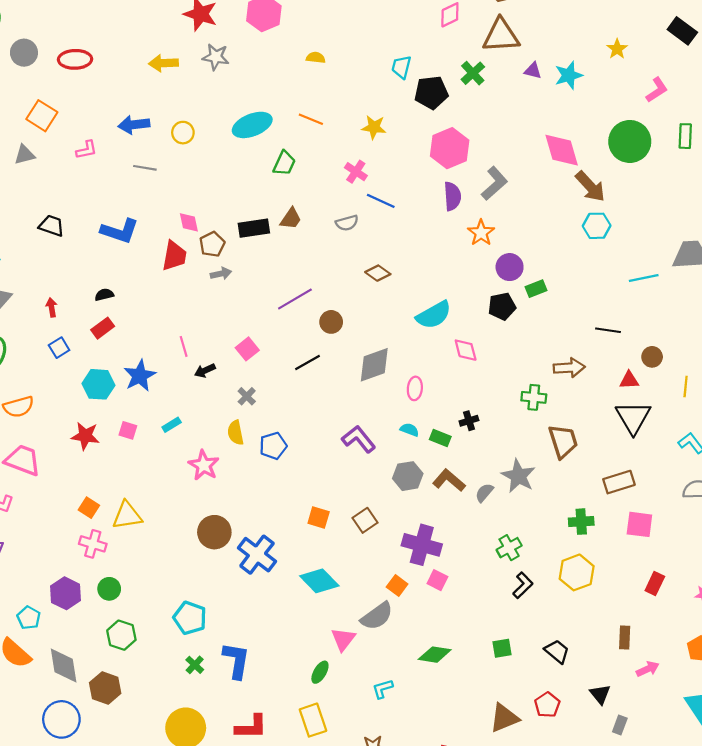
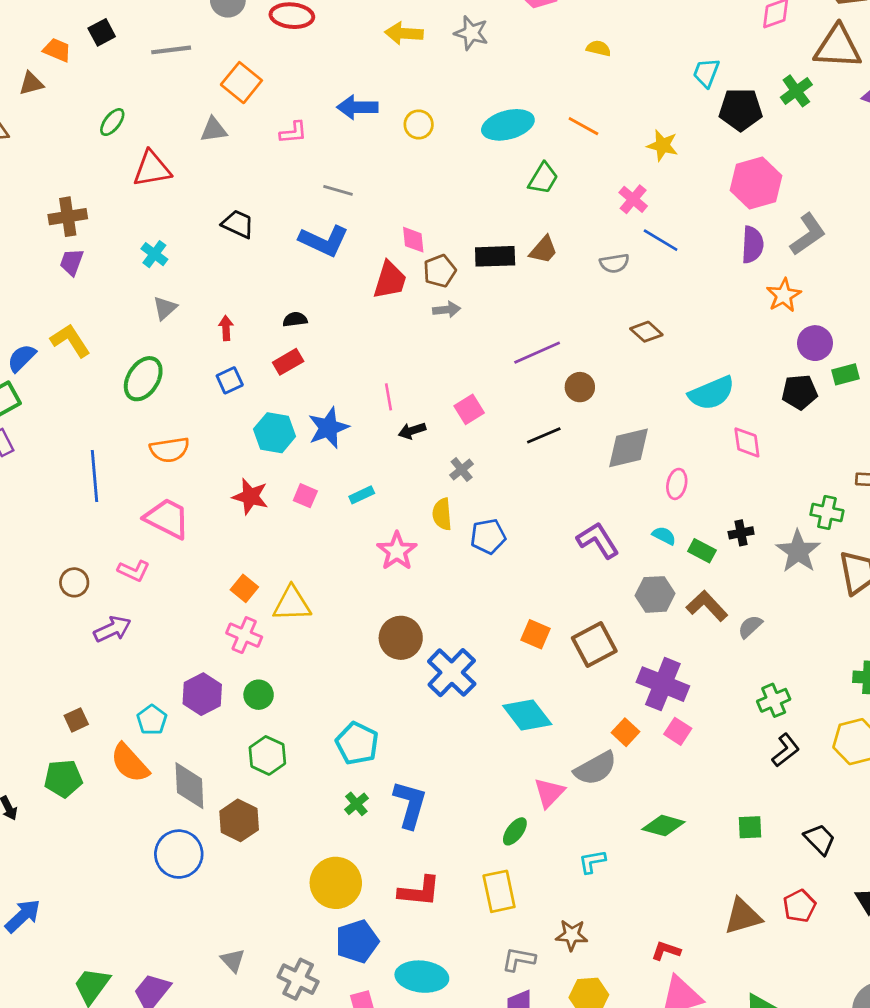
gray line: (145, 168) -> (338, 190), moved
gray star: (518, 476) -> (798, 551), moved
brown square: (365, 520) -> (594, 645), size x1.4

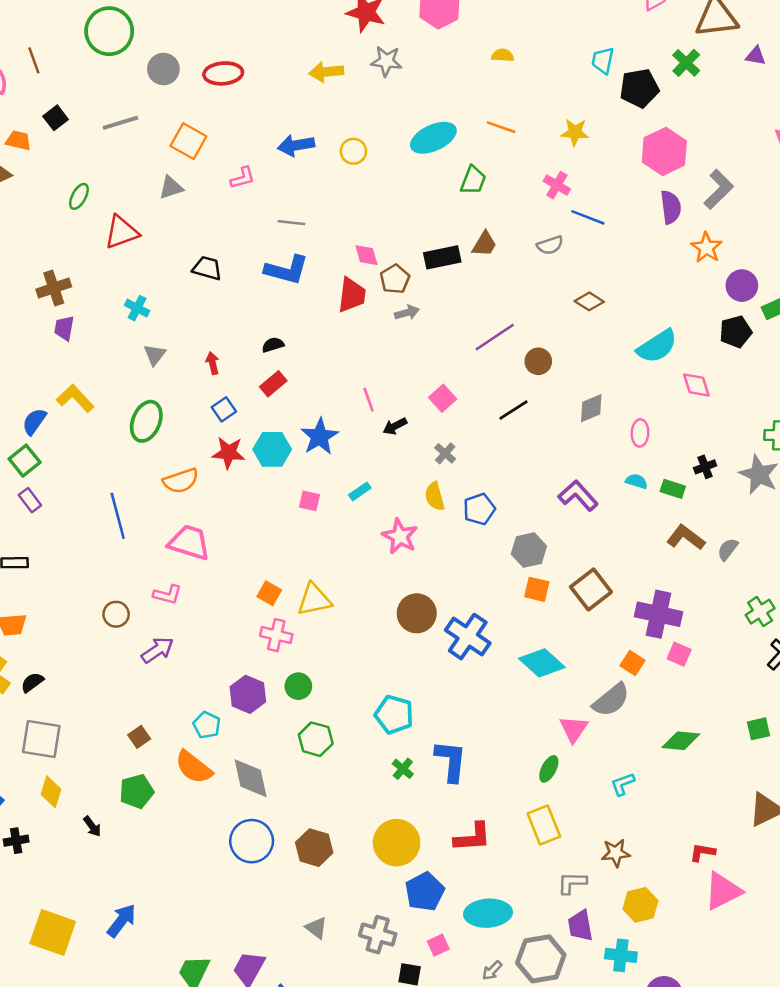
gray diamond: (629, 448) -> (591, 408), size x0.7
red star: (250, 497) -> (229, 453), moved
gray hexagon: (655, 594) -> (529, 550), moved
brown hexagon: (239, 820) -> (314, 848), moved

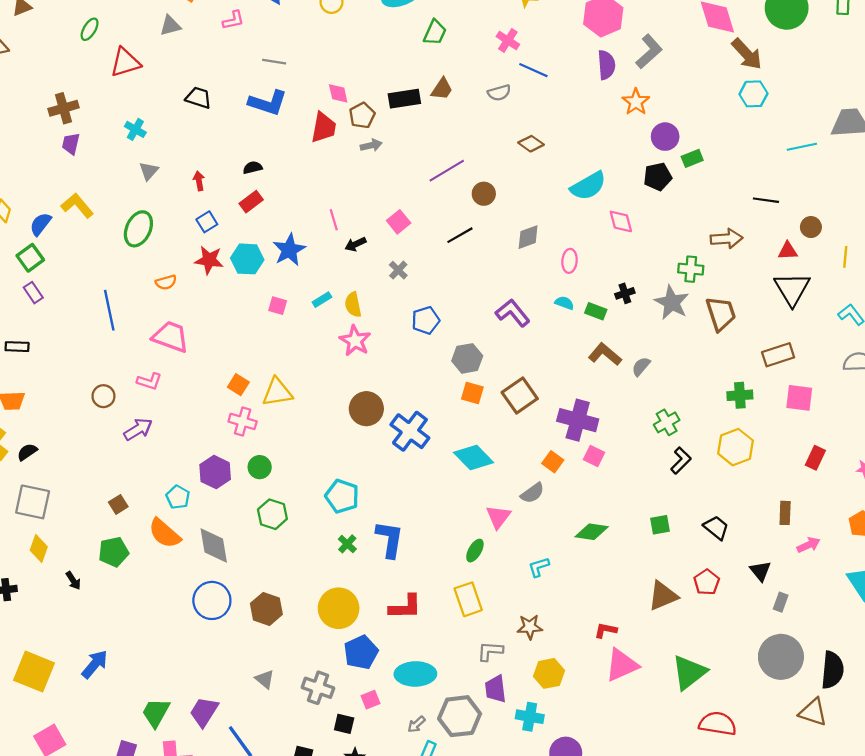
orange semicircle: (181, 481) -> (166, 282), size x0.7
yellow semicircle: (435, 496) -> (353, 305), moved
gray semicircle: (611, 700) -> (532, 493), size x0.7

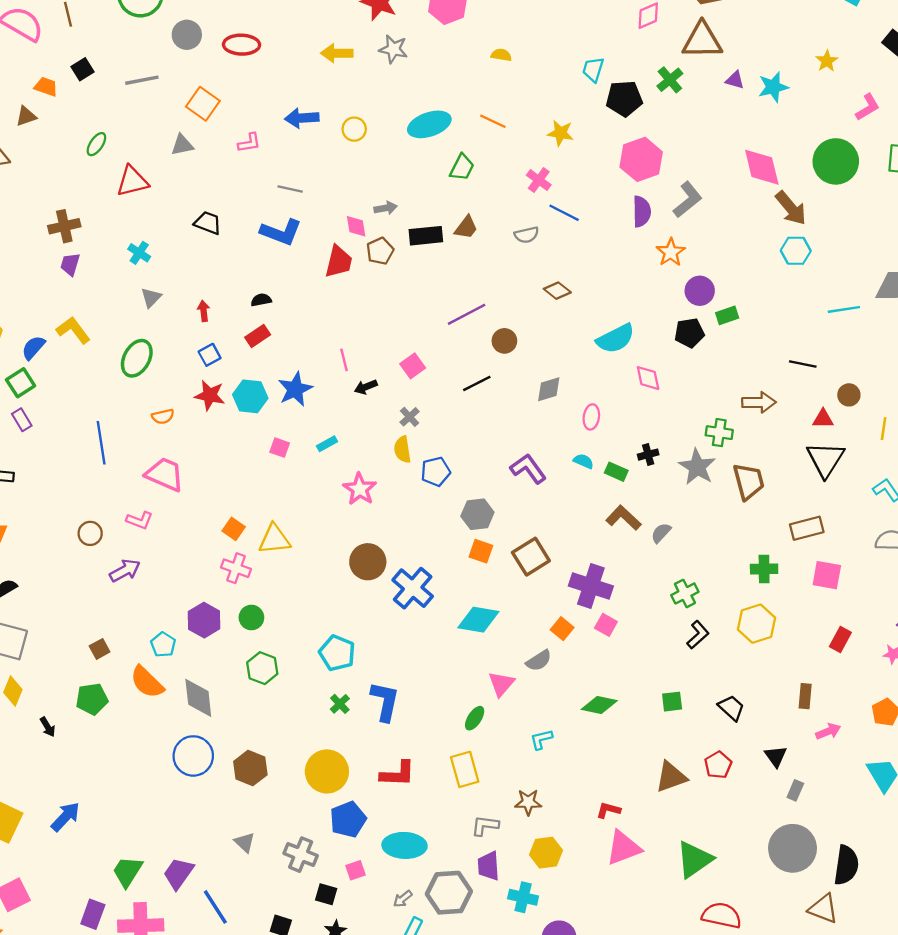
gray arrow: (371, 145) -> (386, 208), moved
yellow semicircle: (353, 305) -> (402, 449), moved
cyan diamond: (474, 458) -> (478, 620), turned -39

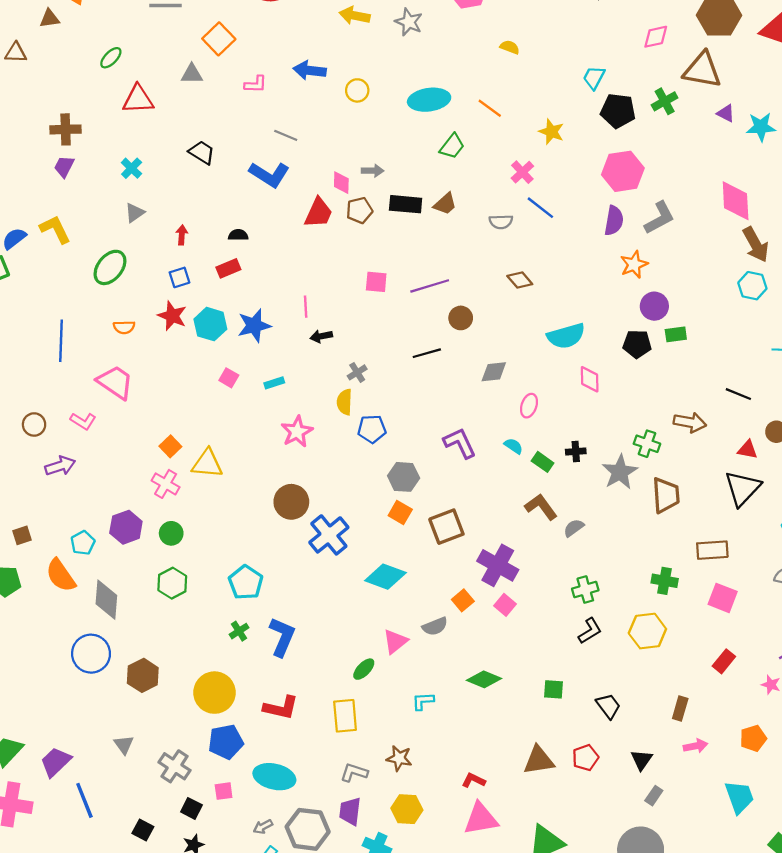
pink square: (413, 366) -> (376, 282), moved, turned 30

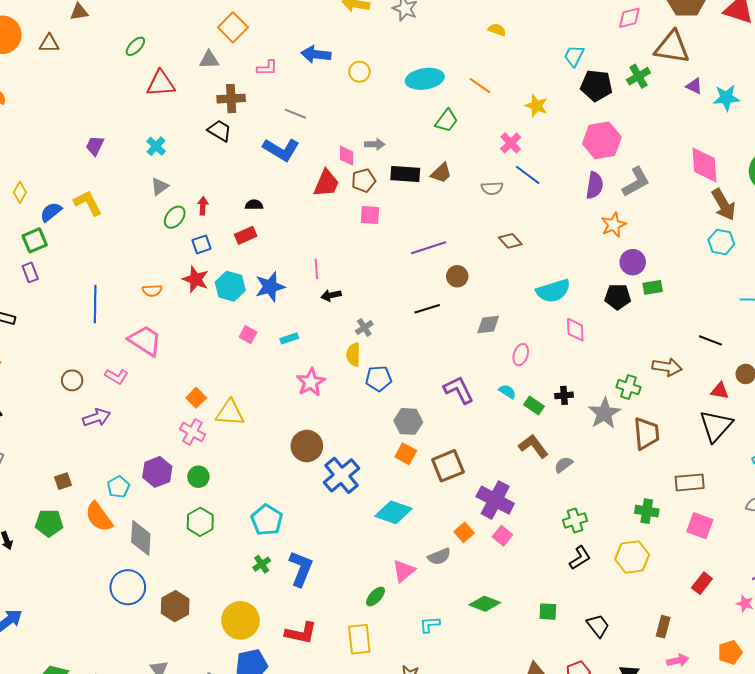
brown cross: (66, 129) -> (231, 99), moved
green ellipse: (110, 267) -> (175, 217), moved, size x0.7
pink square: (376, 282) -> (370, 215), moved

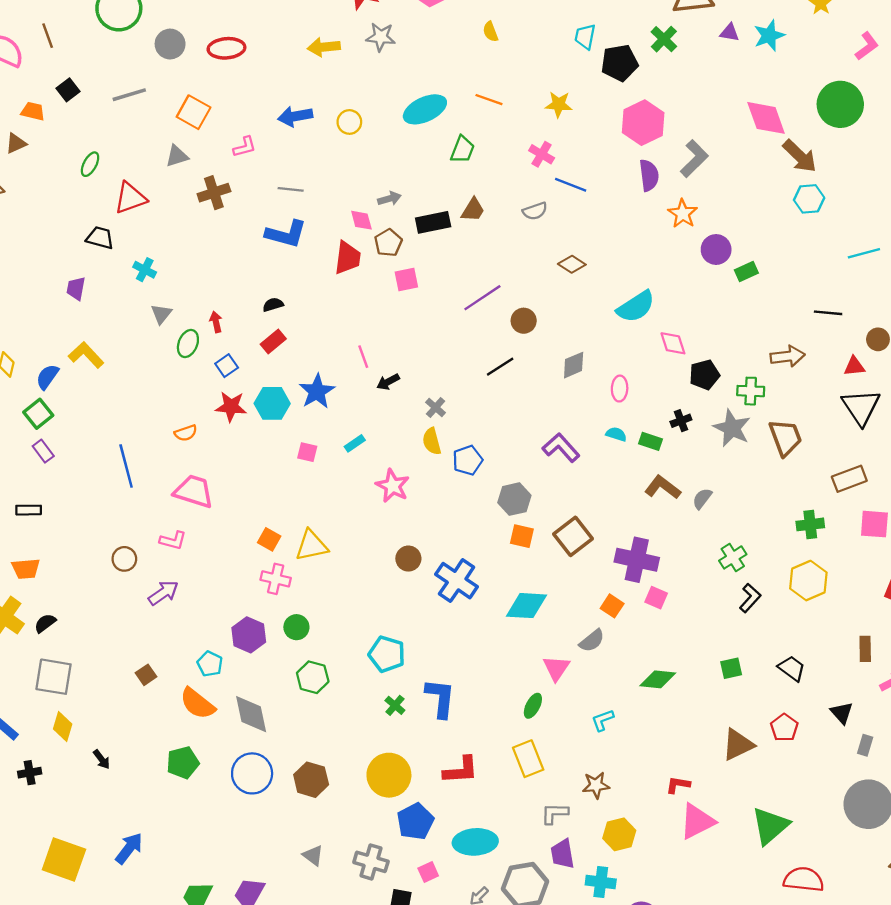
yellow semicircle: (497, 30) -> (490, 32), turned -114
black trapezoid: (219, 131) -> (100, 238), moved
black pentagon: (618, 297) -> (704, 375), moved
brown circle: (307, 446) -> (408, 559), size x0.7
green pentagon: (49, 523) -> (183, 763), moved

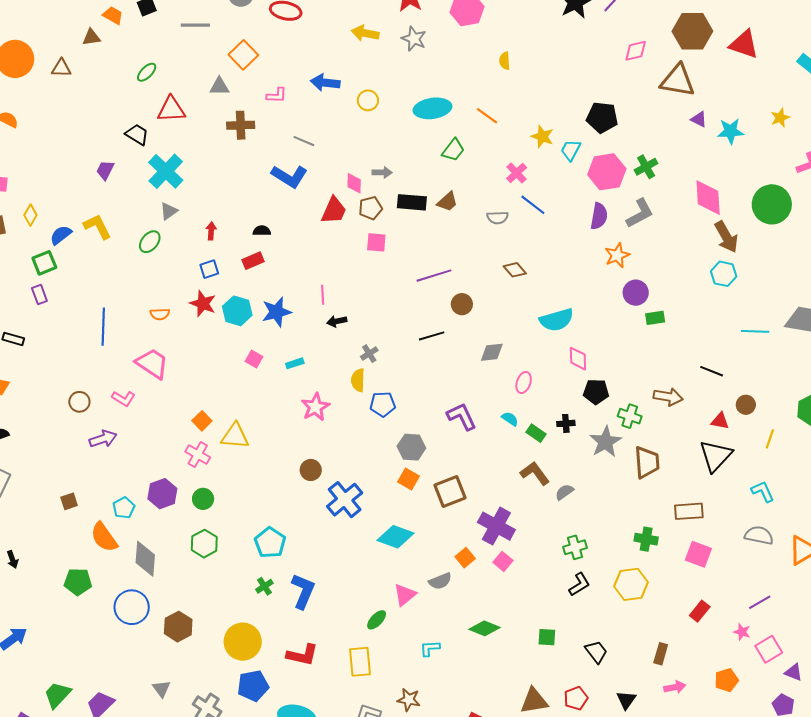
cyan trapezoid: (585, 37) -> (571, 150), moved
green cross: (664, 39) -> (646, 167), moved
cyan cross: (145, 270) -> (166, 171), size x1.8
green ellipse: (188, 343) -> (150, 242), moved

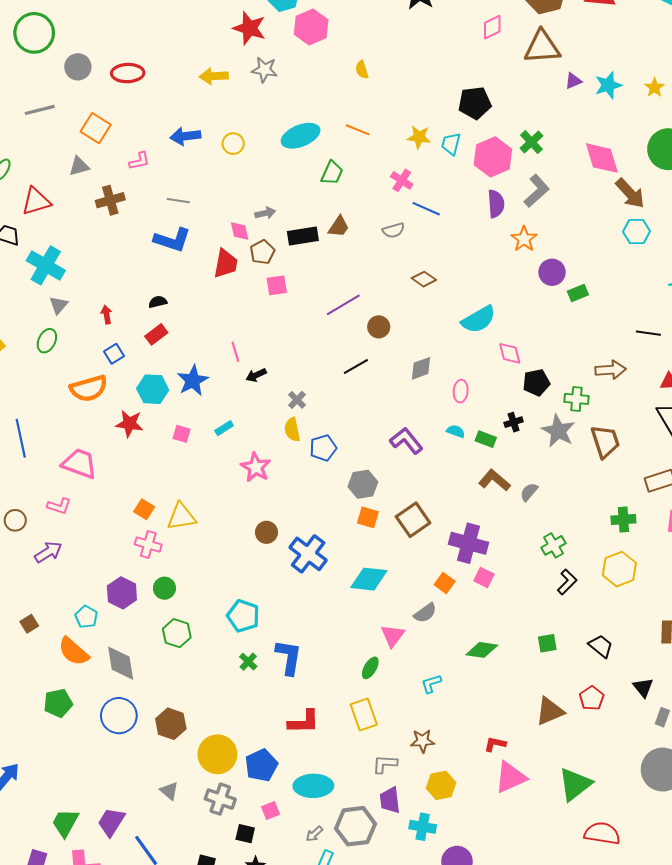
yellow star: (780, 118) -> (654, 88), moved
purple triangle: (699, 119) -> (573, 81), turned -36
red star: (203, 304) -> (129, 424), moved
orange semicircle: (160, 314) -> (89, 388), moved, size x1.8
yellow circle: (243, 642) -> (217, 754), moved

